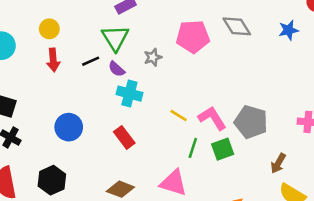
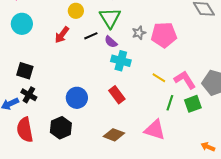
yellow circle: (49, 29) -> (76, 11), moved
pink pentagon: (193, 37) -> (164, 35), moved
red arrow: (53, 60) -> (62, 35), turned 42
blue circle: (69, 127) -> (77, 98), moved

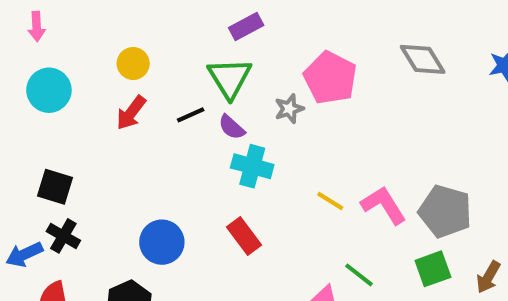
yellow circle: (76, 11) -> (133, 64), moved
pink pentagon: (164, 35) -> (330, 78), moved, turned 30
green line: (170, 103) -> (359, 275), moved, turned -70
green square: (193, 104) -> (433, 269), moved

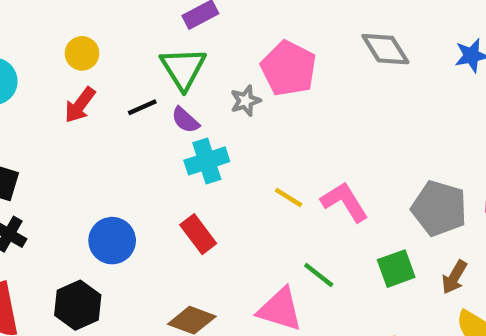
cyan cross: (252, 166) -> (207, 161), turned -33
gray pentagon: (445, 211) -> (439, 208), moved

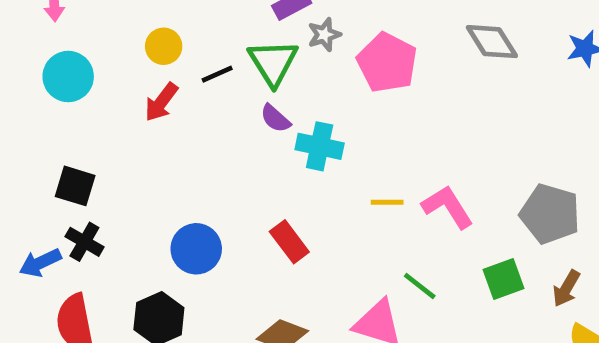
gray star: (246, 101) -> (324, 35), moved
black line: (142, 107) -> (217, 74), moved
cyan cross: (207, 161) -> (320, 146), moved, turned 30
yellow line: (289, 198) -> (387, 202), turned -32

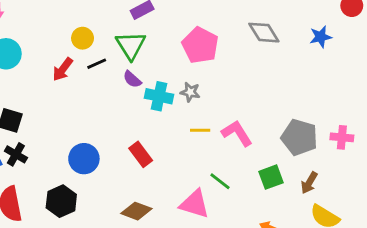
gray star: (324, 35) -> (190, 92), moved, turned 30
yellow circle: (164, 46) -> (83, 38), moved
black line: (217, 74) -> (97, 64), moved

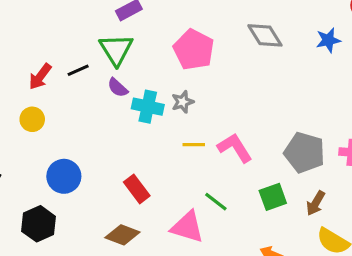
yellow circle: (83, 38) -> (32, 119), moved
gray star: (190, 92) -> (183, 102), turned -30
red rectangle: (141, 154) -> (137, 189), moved

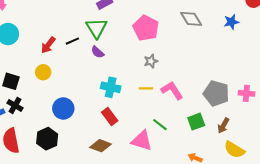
gray star: (183, 102) -> (151, 61), moved
cyan cross: (148, 107) -> (111, 87), moved

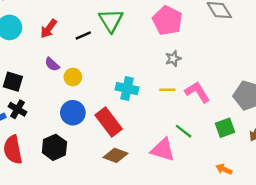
red arrow: (48, 45) -> (49, 29), moved
purple semicircle: (98, 52) -> (52, 64), moved
yellow circle: (43, 72) -> (73, 77), moved
red rectangle: (110, 117) -> (109, 122), moved, size x1.4

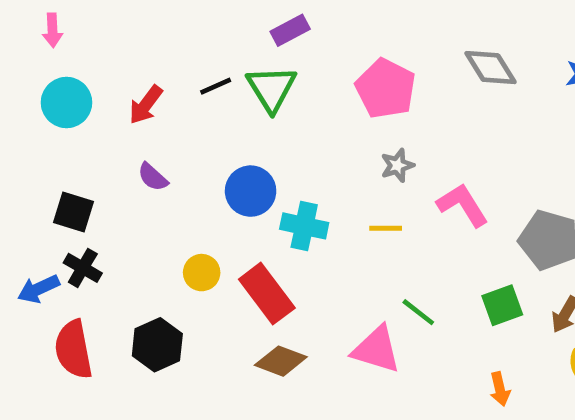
black line: (83, 35) -> (216, 86), moved
yellow circle: (73, 77) -> (202, 273), moved
pink L-shape: (197, 92) -> (463, 205), moved
blue circle: (73, 113) -> (251, 191), moved
orange arrow: (224, 169) -> (500, 389), turned -126

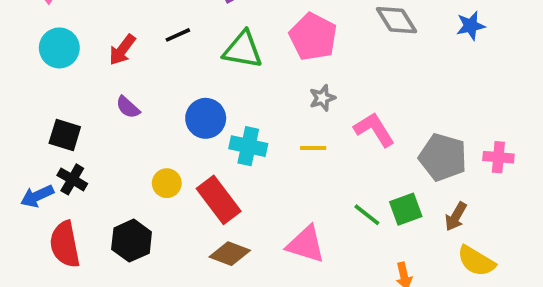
green triangle: (272, 89) -> (243, 50), moved, turned -48
green line: (418, 312) -> (367, 215), moved

